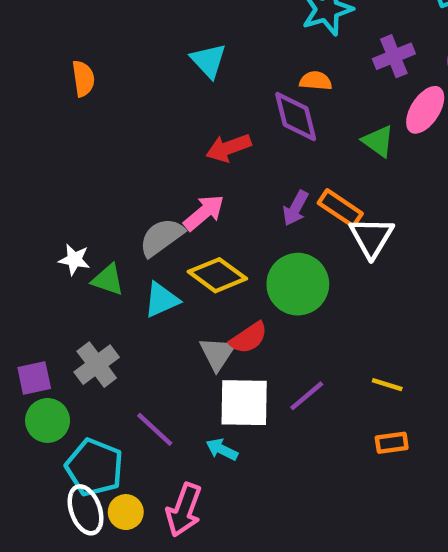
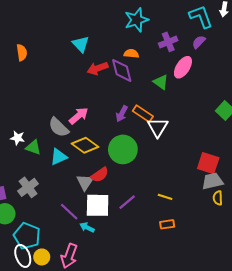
red arrow: (229, 148) -> (98, 68), moved
gray semicircle: (162, 237) -> (59, 127), turned -100
purple line: (155, 429) -> (69, 212), moved

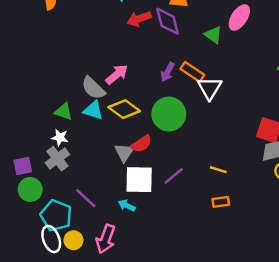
white star: (18, 138) -> (60, 138), moved
cyan triangle: (59, 157) -> (93, 110), moved, turned 42
purple line: (69, 212) -> (86, 198), moved

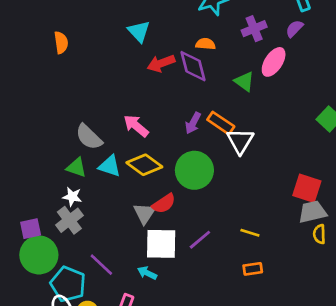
pink arrow: (117, 74) -> (136, 126), turned -100
gray semicircle: (93, 88) -> (89, 137), moved
green circle: (30, 190) -> (39, 255), size x1.4

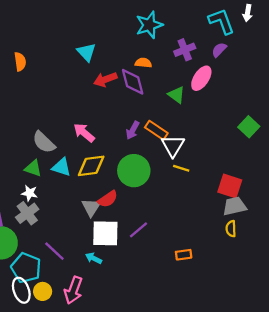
yellow diamond: (144, 165) -> (91, 166), turned -44
yellow line: (250, 233) -> (181, 168), moved
yellow semicircle: (319, 234) -> (231, 229), moved

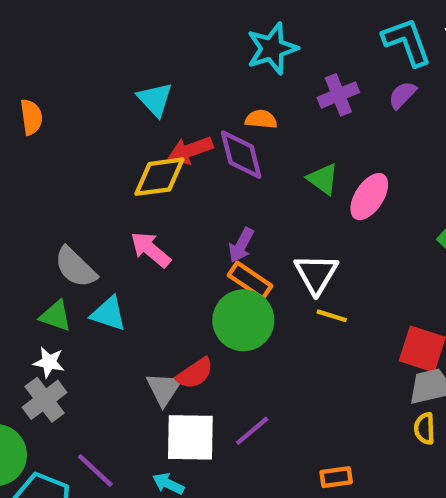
pink ellipse: (201, 78) -> (369, 197), moved
orange rectangle: (156, 130) -> (250, 281), moved
yellow diamond: (91, 166) -> (159, 177), moved

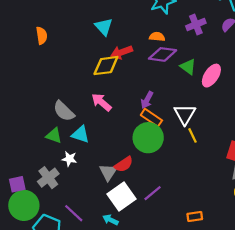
purple diamond: (241, 155) -> (163, 54), moved, turned -68
yellow line: (332, 316) -> (193, 135), turned 48
white star: (49, 362) -> (69, 159), moved
white square: (190, 437) -> (122, 196), turned -36

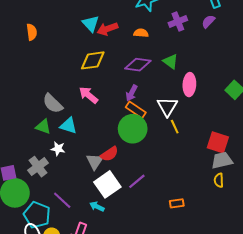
red arrow: (122, 52) -> (107, 29), moved
purple diamond: (163, 54) -> (138, 65), moved
pink ellipse: (211, 76) -> (189, 85), moved, turned -30

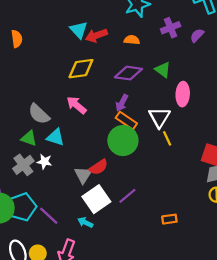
purple semicircle: (208, 21) -> (197, 35), moved
gray cross: (38, 167) -> (23, 165), moved
cyan pentagon: (37, 215) -> (22, 207), moved, turned 30

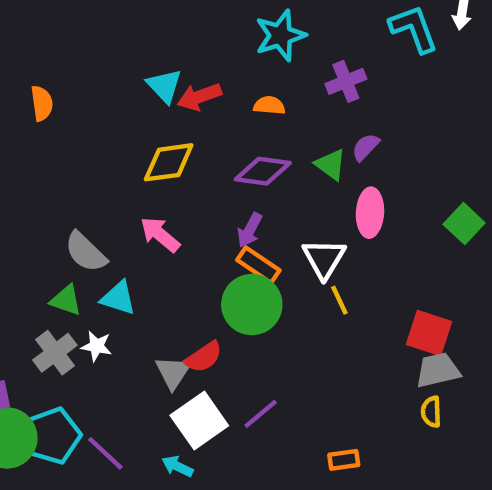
purple semicircle: (197, 35) -> (366, 147), moved

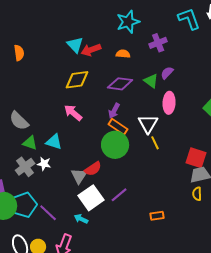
gray semicircle: (86, 252) -> (19, 121), moved

